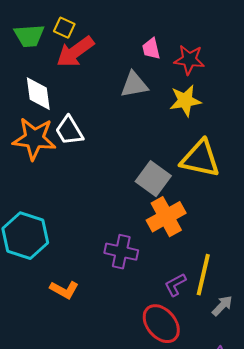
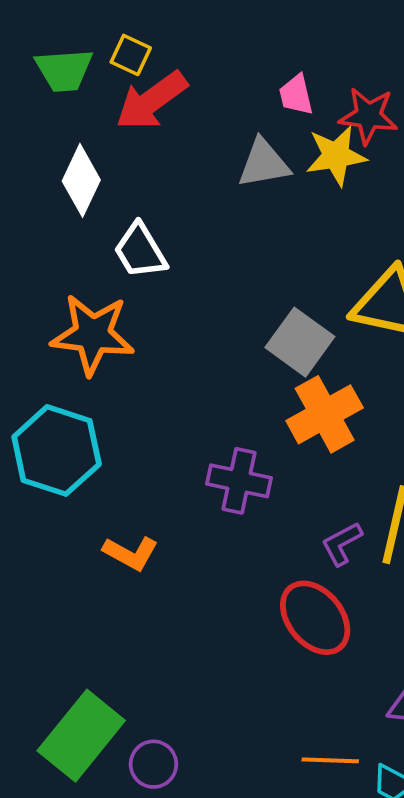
white diamond: (38, 94) -> (81, 180), turned 33
yellow star: (185, 101) -> (336, 156), moved
orange star: (34, 139) -> (93, 334), moved

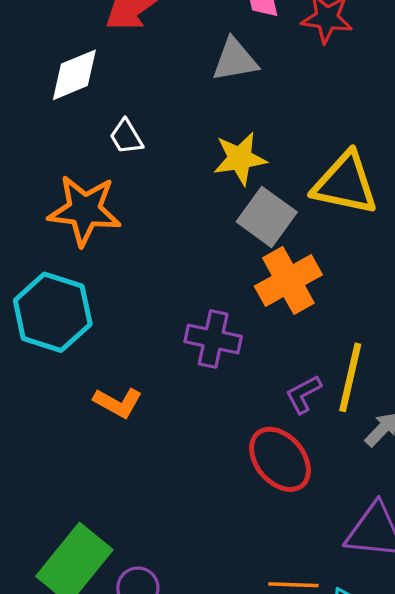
yellow star: (336, 156) -> (240, 158), moved
white diamond: (81, 180) -> (74, 75), turned 42
white trapezoid: (140, 251) -> (126, 137), size x0.7

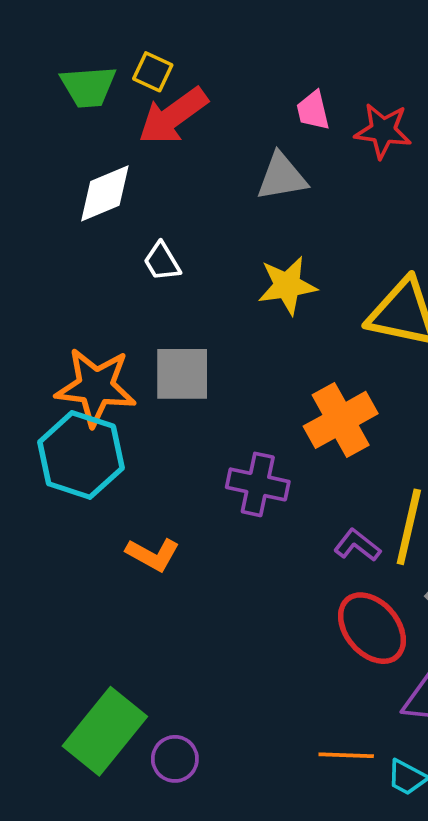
orange star: (84, 210) -> (96, 387), moved
gray square: (267, 217) -> (182, 374), moved, turned -36
purple L-shape: (303, 394) -> (357, 545), turned 66
red ellipse: (280, 459) -> (372, 628), moved

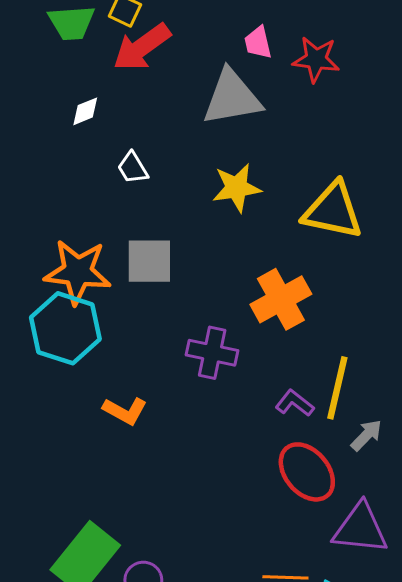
gray triangle: (282, 177) -> (232, 98), size x1.4
white diamond: (105, 193) -> (85, 111), size x0.6

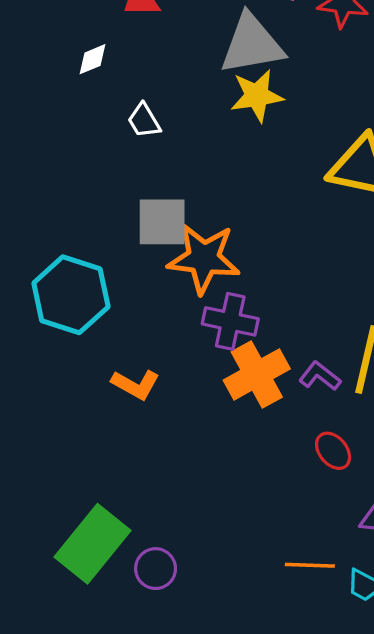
yellow star: (237, 188) -> (257, 96), moved
orange star: (78, 272) -> (204, 258), moved
orange cross: (281, 299) -> (257, 374), moved
red ellipse: (307, 472) -> (333, 451), size x0.6

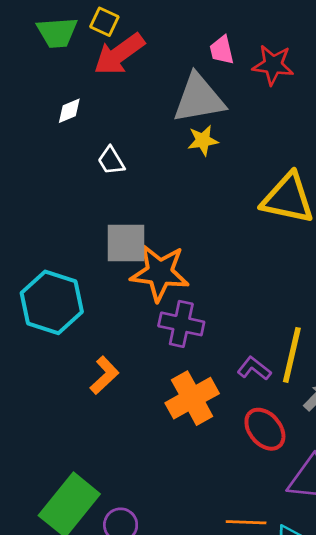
yellow star: (257, 96) -> (203, 140), size x0.7
orange cross: (257, 374) -> (192, 398), moved
orange L-shape: (136, 384) -> (104, 375), turned -72
red ellipse: (333, 451) -> (265, 429), size x1.4

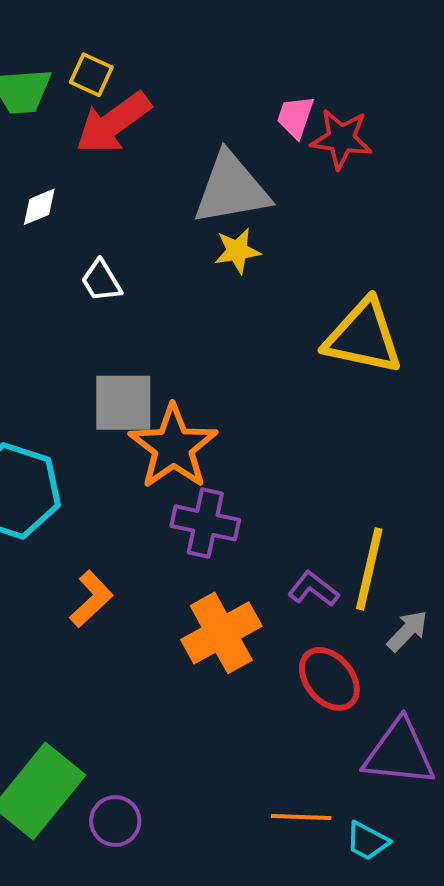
pink trapezoid: (222, 50) -> (295, 117), moved, turned 32
orange star: (160, 273) -> (173, 447), turned 30

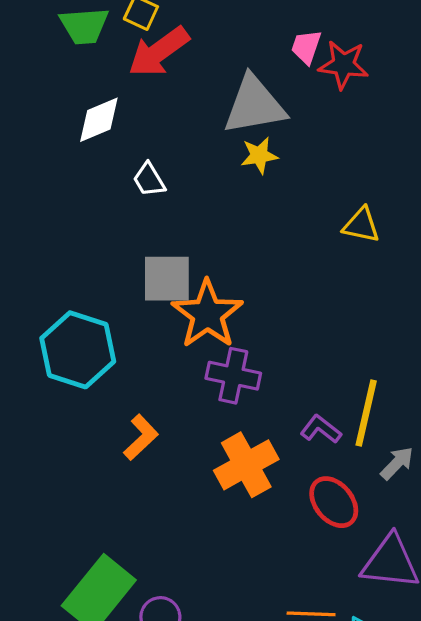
white diamond: (39, 207) -> (99, 120), size x1.5
yellow triangle: (363, 337) -> (361, 225), size x0.6

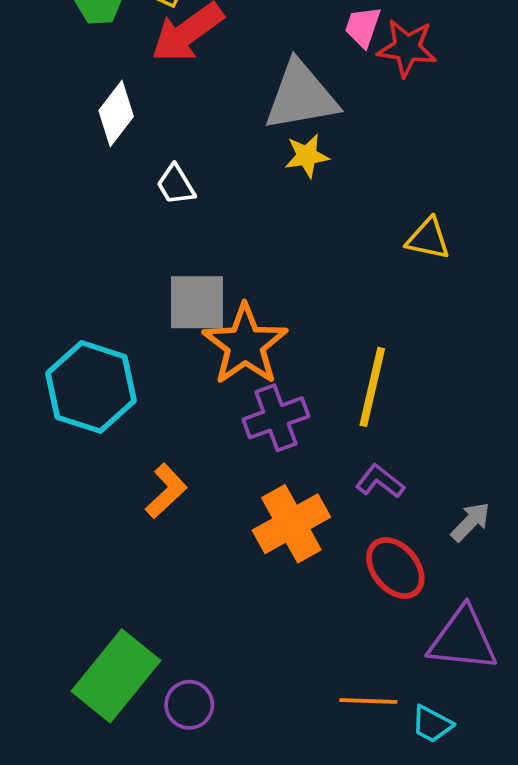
white diamond: (99, 120) -> (116, 113), turned -30
purple cross: (233, 376) -> (276, 418), turned -32
yellow line: (366, 413) -> (372, 387), moved

